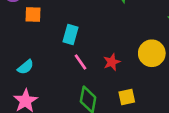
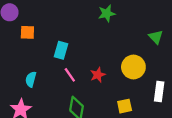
cyan semicircle: (25, 67) -> (31, 79), moved, turned 144
yellow square: (127, 97) -> (125, 106), moved

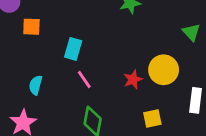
red star: (98, 75) -> (133, 80), moved

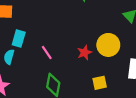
cyan rectangle: (73, 49) -> (19, 38), moved

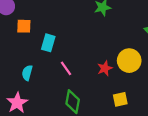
cyan rectangle: (19, 38) -> (48, 43), moved

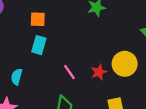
orange square: (24, 26) -> (38, 19), moved
pink line: (66, 68) -> (69, 72), moved

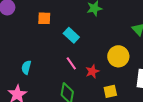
cyan rectangle: (39, 45) -> (71, 35), moved, turned -63
red star: (99, 72) -> (92, 71), moved

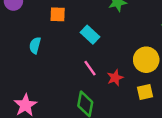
cyan semicircle: (26, 67) -> (35, 45), moved
yellow square: (110, 91) -> (145, 92), moved

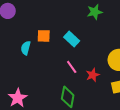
orange square: (58, 14) -> (44, 36), moved

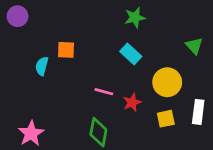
cyan rectangle: (72, 39) -> (131, 54), moved
pink line: (72, 67) -> (104, 92), turned -40

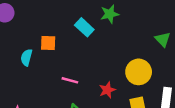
cyan rectangle: (131, 54) -> (84, 27), moved
pink line: (104, 92) -> (70, 80), moved

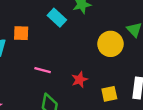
yellow circle: (139, 72) -> (110, 44), moved

